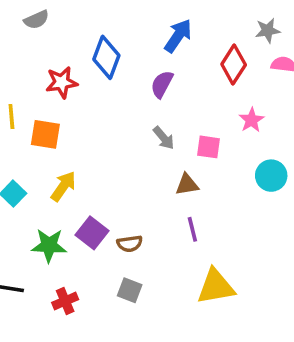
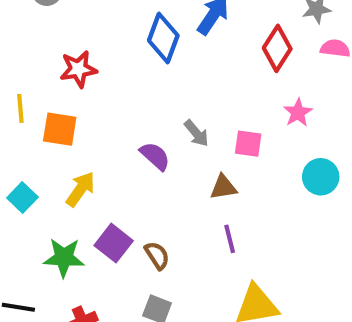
blue diamond: (106, 57) -> (163, 38), moved
purple semicircle: (162, 84) -> (155, 156), moved, turned 104
brown semicircle: (130, 244) -> (157, 255), turned -115

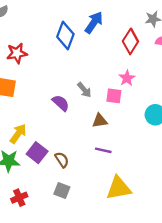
pink star: (298, 113) -> (127, 78), moved
yellow arrow: (80, 189) -> (18, 134), moved
purple line: (230, 239) -> (103, 150), turned -63

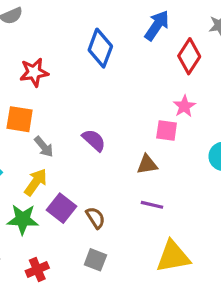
blue arrow: (94, 22) -> (157, 25), moved
gray arrow: (84, 90) -> (44, 147), moved

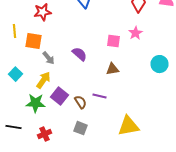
pink square: (167, 130) -> (114, 41), moved
purple line: (152, 205) -> (100, 96), moved

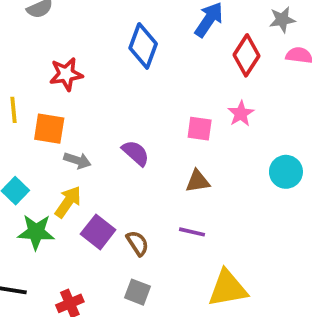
gray arrow: (48, 58) -> (77, 161), turned -32
purple line: (100, 96) -> (192, 232), moved
green star: (36, 103) -> (36, 232), moved

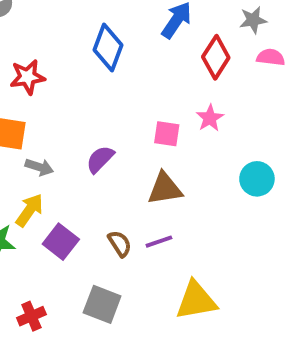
purple semicircle: (136, 153) -> (100, 159), turned -88
brown triangle: (198, 181) -> (165, 189), size x1.4
purple line: (192, 232) -> (159, 242), turned -32
brown semicircle: (138, 243) -> (120, 244), moved
gray square: (138, 292) -> (102, 304), size x1.4

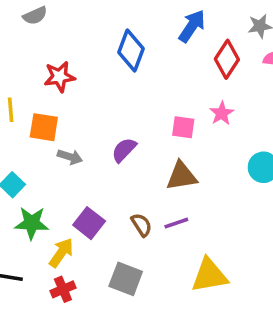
yellow arrow: (29, 210) -> (61, 253), moved

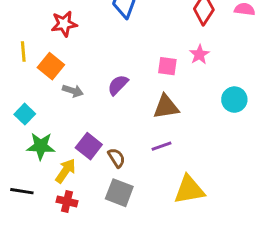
orange square: (44, 127) -> (51, 66), turned 30
brown semicircle: (141, 225) -> (116, 158), moved
red cross: (63, 289) -> (67, 201), turned 36

